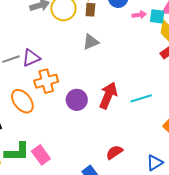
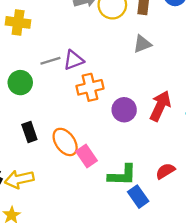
orange ellipse: (22, 101) -> (65, 142), moved
green L-shape: (17, 152) -> (122, 175), moved
pink rectangle: (41, 155) -> (86, 156), moved

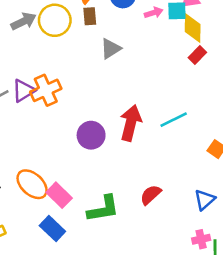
gray triangle: (142, 44) -> (111, 49), moved
orange cross: (90, 87) -> (46, 90), moved
blue rectangle: (138, 197) -> (52, 228), moved

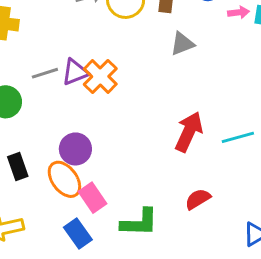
orange cross: (46, 90) -> (100, 76), turned -32
purple circle: (91, 135) -> (75, 149), moved
red semicircle: (151, 195) -> (198, 199), moved

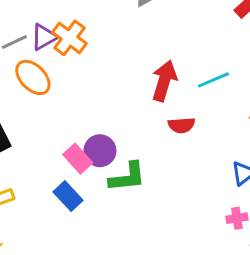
purple circle: (75, 149) -> (100, 151), moved
orange ellipse: (64, 179) -> (33, 77), moved
red semicircle: (198, 199) -> (181, 125), moved, turned -145

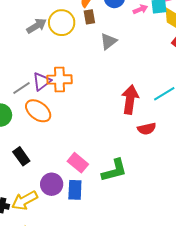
orange cross: (69, 38) -> (59, 79), turned -30
purple circle: (100, 151) -> (52, 184), moved
blue rectangle: (68, 196) -> (75, 190), turned 54

